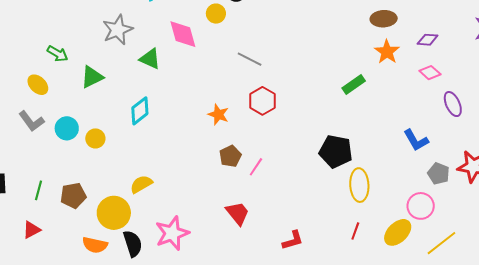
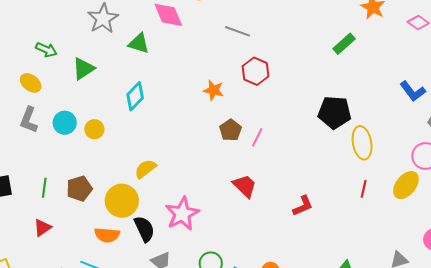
gray L-shape: (31, 121) -> (29, 120), turned 64

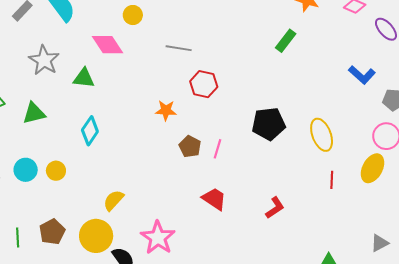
green triangle: (83, 69) -> (34, 113), turned 30
black pentagon: (335, 112) -> (269, 124), moved

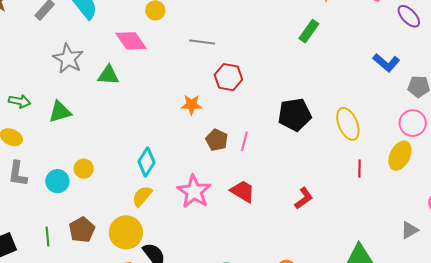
cyan diamond: (90, 131) -> (146, 162), moved
cyan circle: (26, 170) -> (57, 181), moved
pink star: (158, 238) -> (194, 191), moved

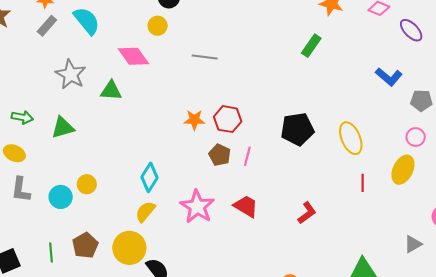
red hexagon: (228, 77) -> (228, 119), moved
pink circle: (413, 123) -> (416, 137), size x0.7

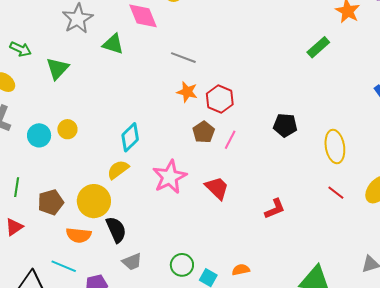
gray line: (205, 57) -> (183, 58), moved
green triangle: (63, 128) -> (57, 68), turned -45
black pentagon: (297, 129) -> (285, 125), size x0.7
red line: (363, 183) -> (336, 193), turned -66
brown pentagon: (85, 245) -> (51, 202), moved

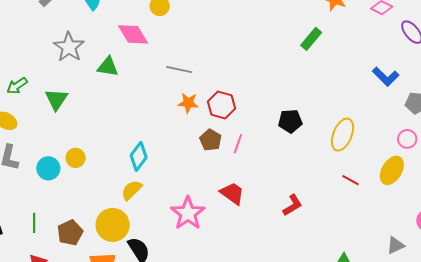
green arrow: (21, 49) -> (17, 86), turned 130
yellow ellipse: (335, 147) -> (343, 135), turned 40
pink star: (170, 177) -> (188, 213), moved

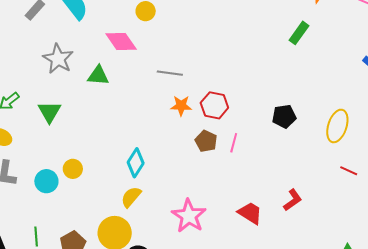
red trapezoid: (232, 193) -> (250, 213), moved

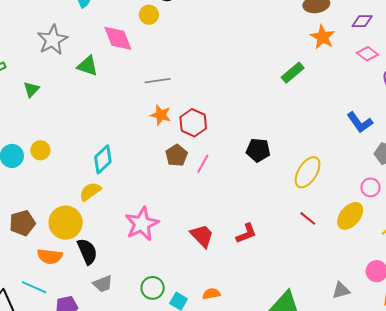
gray line: (170, 73) -> (158, 81), turned -30
green triangle: (49, 112) -> (31, 89), size x0.7

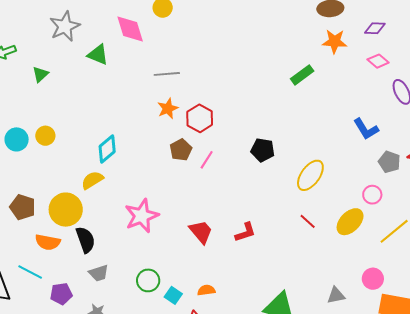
orange star: (323, 37) -> (335, 41), turned -30
orange star: (161, 115) -> (168, 108), turned 30
brown pentagon: (22, 223) -> (23, 207), turned 30

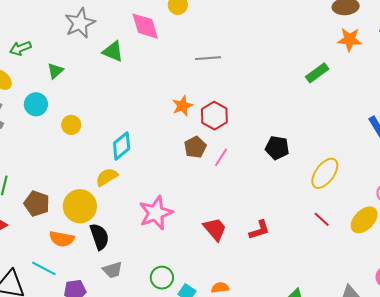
gray line: (167, 74) -> (208, 58), moved
yellow circle: (45, 136) -> (71, 125), moved
cyan circle: (17, 139) -> (36, 104), moved

